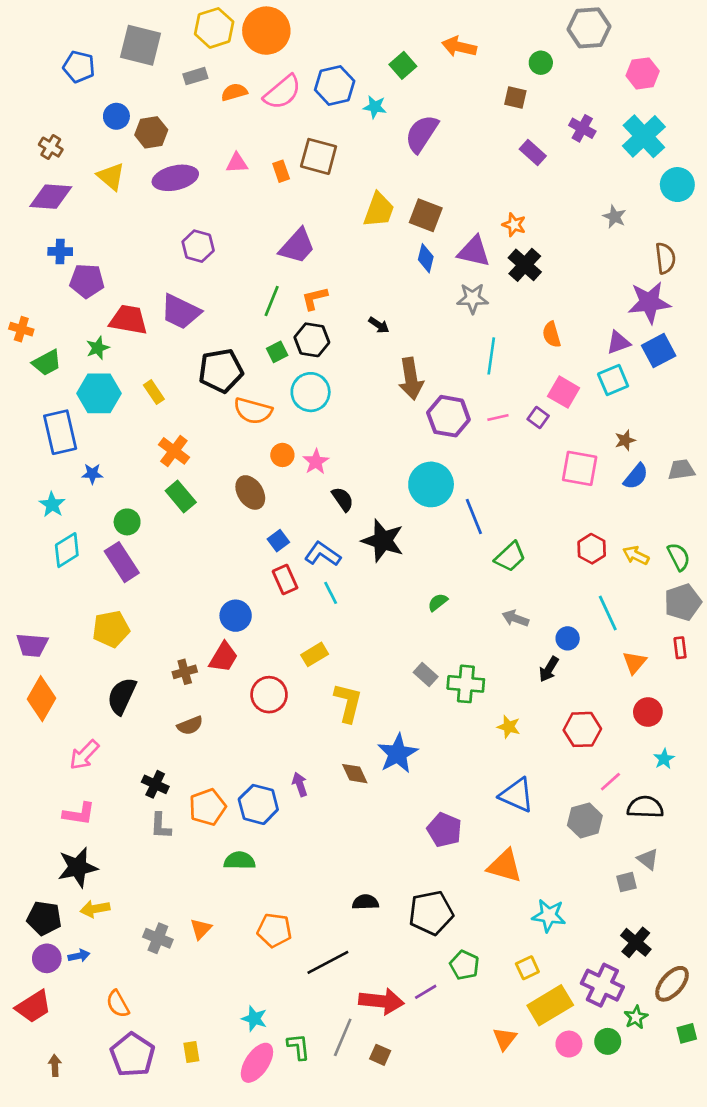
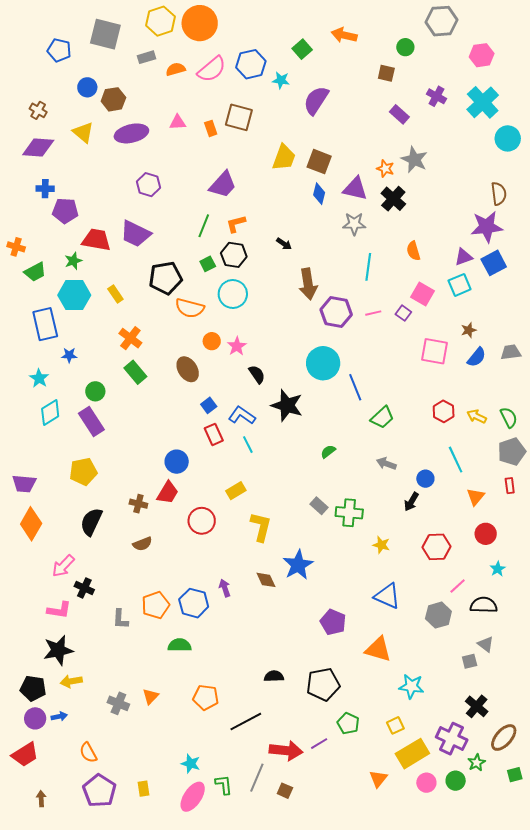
gray star: (614, 217) -> (414, 160), moved, size x1.5
brown cross: (185, 672) -> (138, 504), turned 30
black cross: (155, 784) -> (84, 588), moved

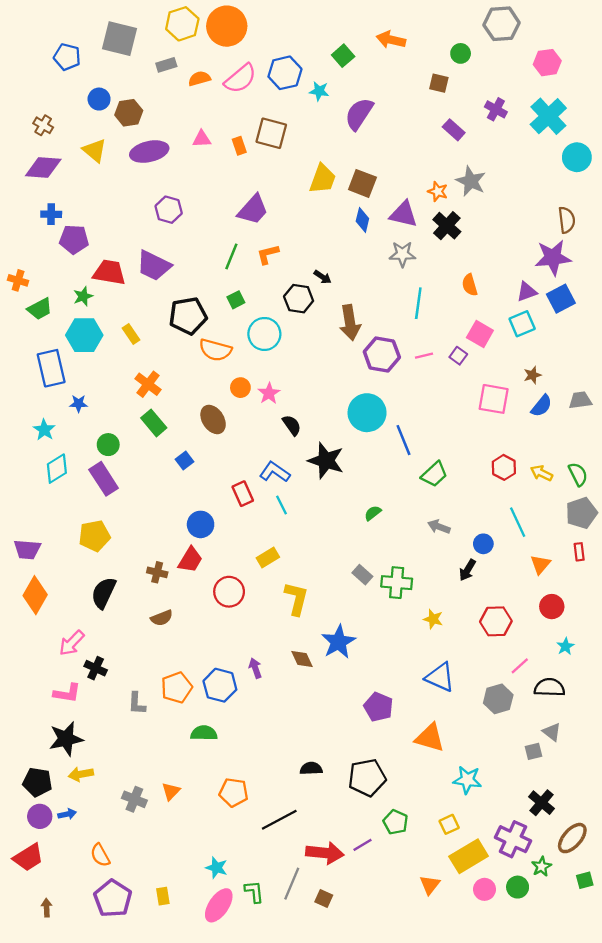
black hexagon: (234, 255) -> (299, 299), moved
blue square: (209, 405) -> (185, 461), moved

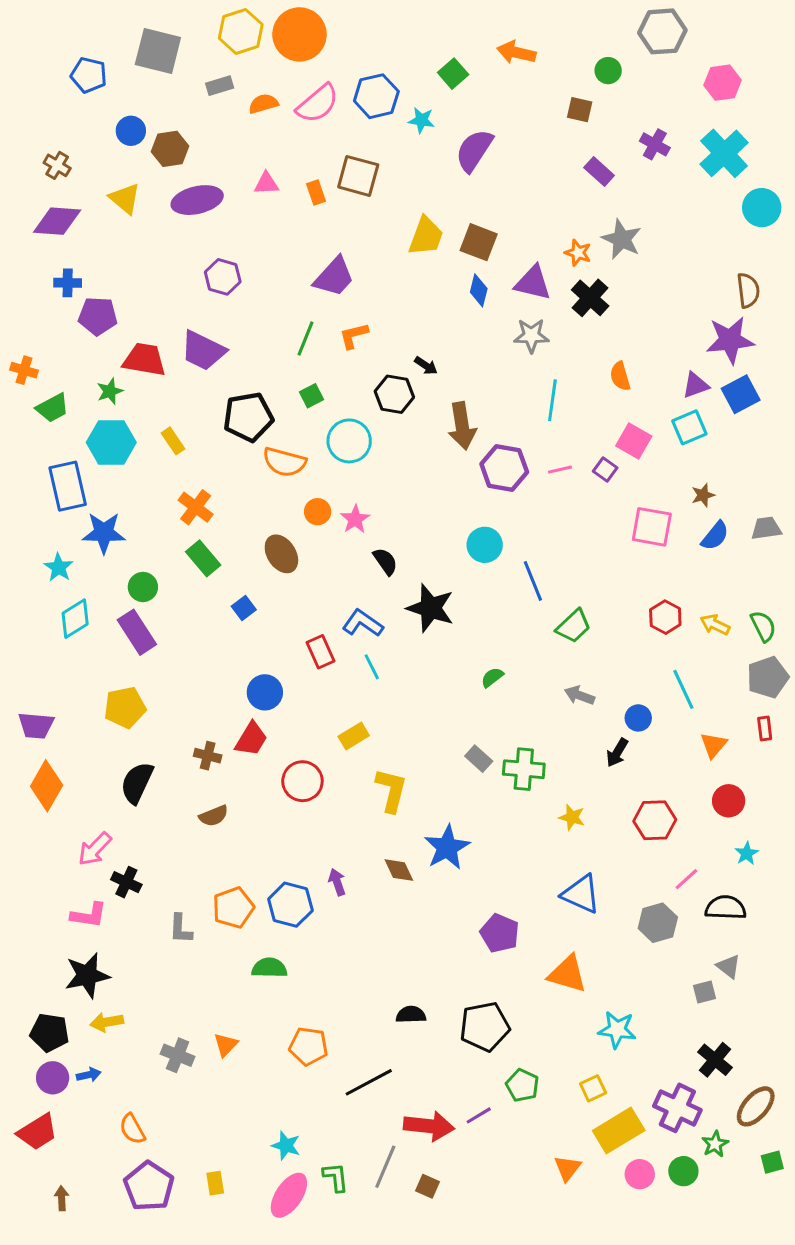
blue star: (79, 404) -> (104, 533), size x1.8
cyan circle: (367, 413) -> (485, 545), size x0.7

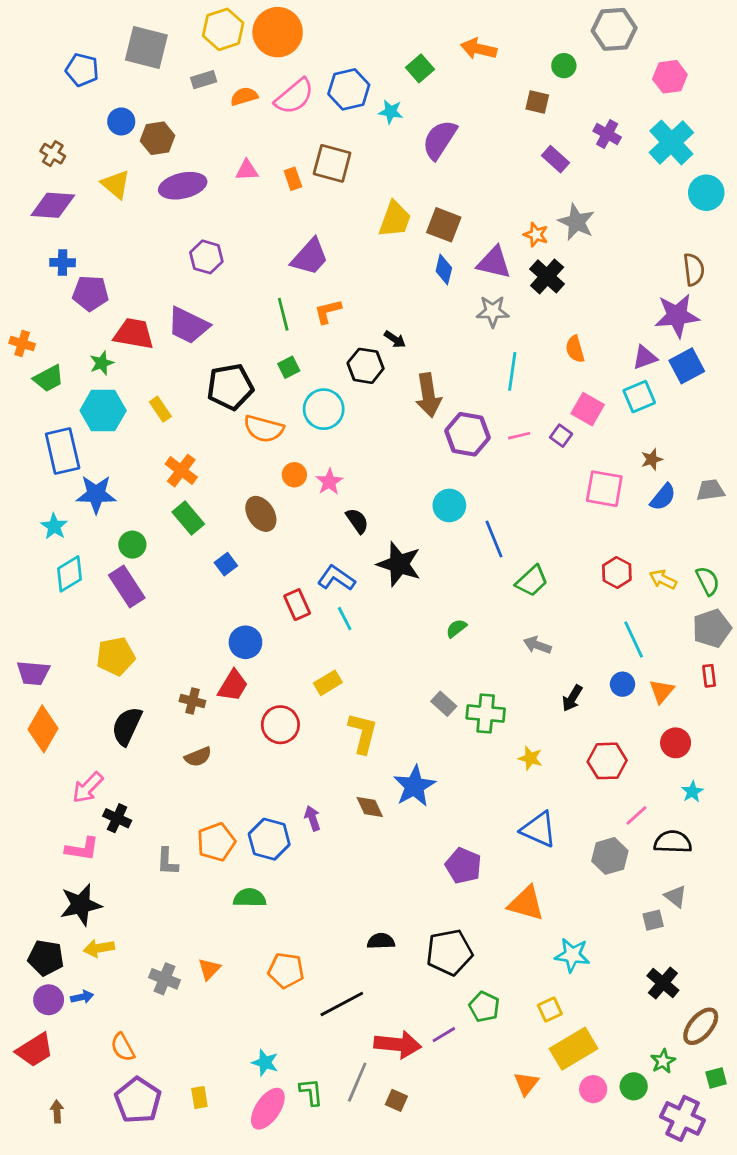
green line: (306, 339) -> (283, 314), turned -36
blue circle: (638, 718) -> (622, 684), moved
purple cross: (677, 1108) -> (683, 1118), moved

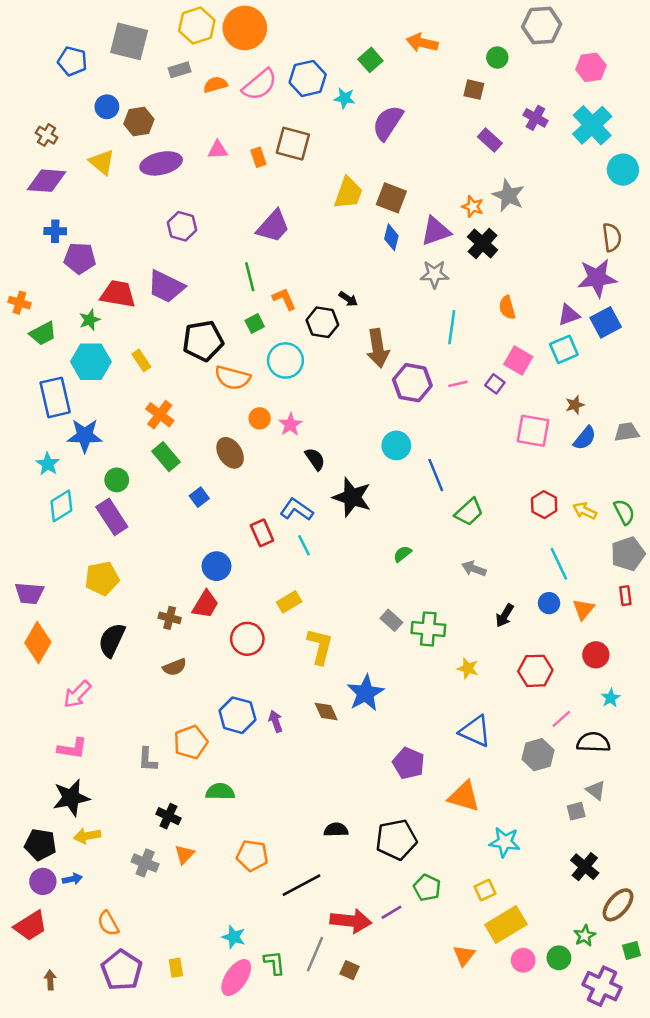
purple triangle: (494, 263) -> (436, 231), turned -32
orange L-shape: (328, 311) -> (284, 299), moved, turned 80
black cross: (117, 818) -> (168, 816), moved
blue hexagon: (269, 839) -> (237, 715), moved

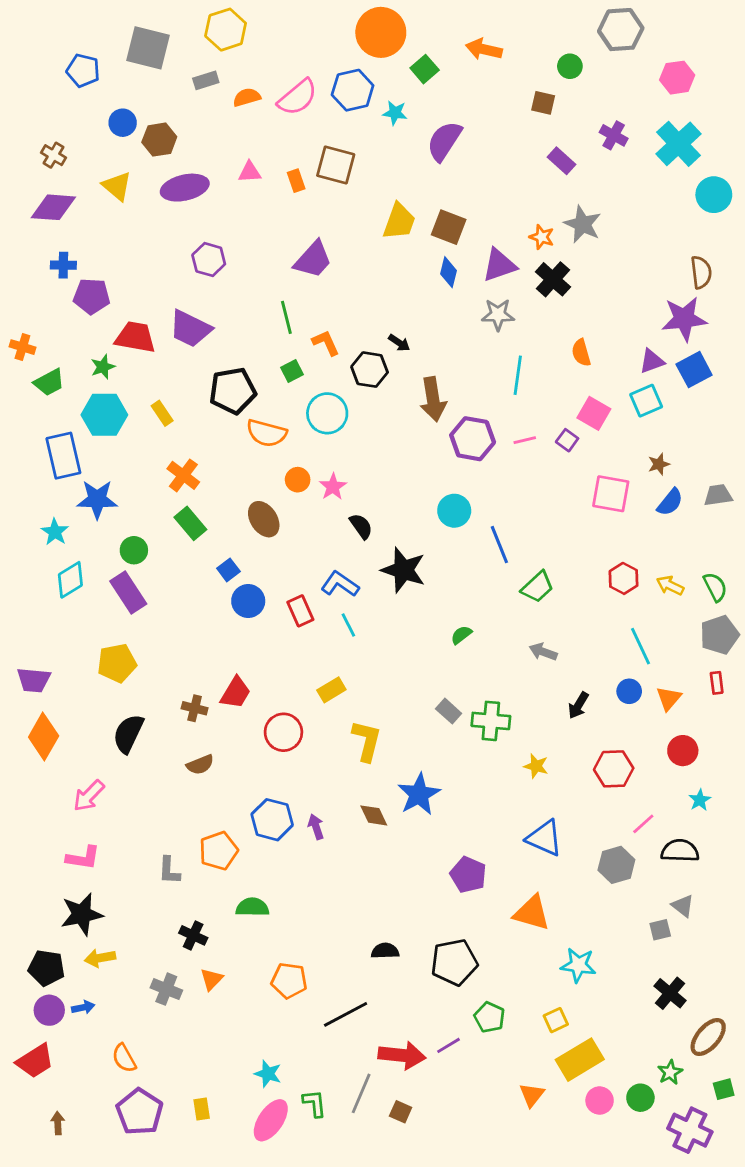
orange circle: (245, 28) -> (381, 32), moved
blue circle: (216, 566) -> (248, 601), moved

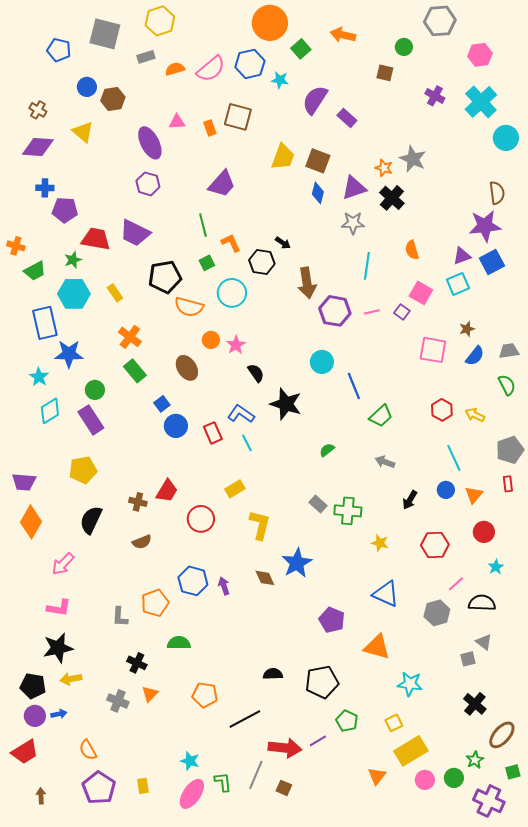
purple rectangle: (561, 161) -> (347, 118), moved
purple ellipse: (185, 188) -> (150, 143), moved, turned 76
green semicircle: (715, 587) -> (507, 385), moved

